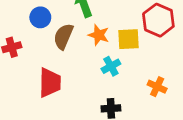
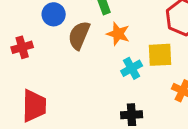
yellow square: (129, 39) -> (160, 55), moved
red trapezoid: (50, 83) -> (34, 106), moved

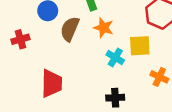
cyan cross: (132, 68) -> (115, 57), turned -30
red trapezoid: (34, 106) -> (52, 83), moved

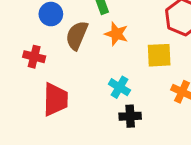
red cross: (20, 39) -> (34, 57), moved, turned 30
cyan cross: (115, 57) -> (119, 87), moved

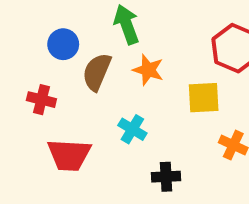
cyan cross: (119, 87) -> (132, 129), moved
red trapezoid: (55, 99) -> (69, 155), turned 92

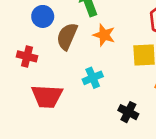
cyan cross: (132, 129) -> (93, 78), turned 36
black cross: (166, 177) -> (128, 112), moved, turned 30

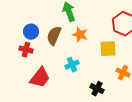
blue circle: (43, 16) -> (31, 32), moved
red trapezoid: (47, 96) -> (40, 78), turned -55

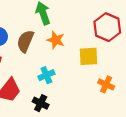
black cross: (97, 89) -> (41, 103), moved

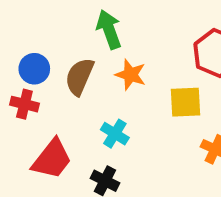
cyan cross: (46, 75) -> (115, 134), turned -35

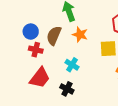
red cross: (24, 104) -> (36, 50), moved

